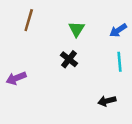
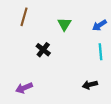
black cross: (69, 59) -> (43, 50), moved
purple arrow: (16, 78) -> (24, 88), moved

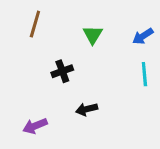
black cross: (43, 50) -> (62, 71), turned 32
black arrow: (90, 85) -> (87, 109), moved

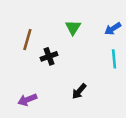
brown line: (35, 24) -> (27, 40), moved
black arrow: (87, 109) -> (79, 91), moved, turned -35

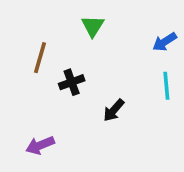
green triangle: (73, 28) -> (93, 26), moved
black arrow: (79, 91) -> (114, 110), moved

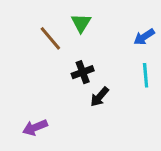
brown line: (40, 58) -> (50, 38), moved, turned -56
black cross: (72, 82) -> (83, 72), moved

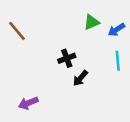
green triangle: (81, 23) -> (92, 22), moved, turned 35
brown line: (50, 38) -> (17, 31), moved

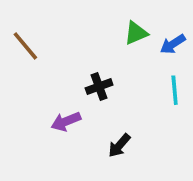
black arrow: (80, 78) -> (119, 145), moved
purple arrow: (28, 103) -> (66, 121), moved

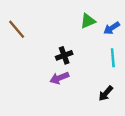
purple arrow: (66, 121) -> (59, 78), moved
black arrow: (119, 145) -> (106, 93), moved

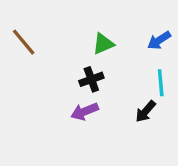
green triangle: (88, 21) -> (103, 44), moved
black arrow: (106, 93) -> (146, 111), moved

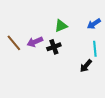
brown line: (24, 42) -> (14, 43), moved
purple arrow: (85, 111) -> (35, 42), moved

